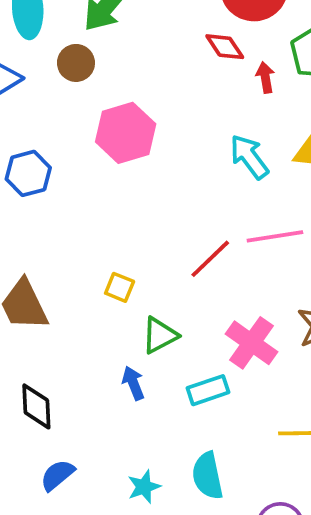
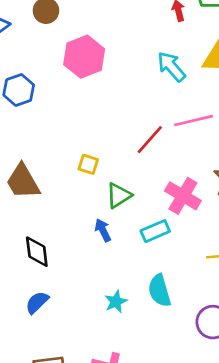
blue semicircle: (57, 475) -> (37, 302), moved

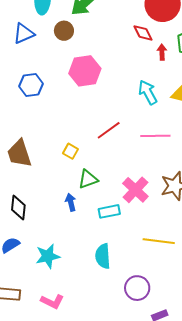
red line: (150, 140) -> (109, 130), moved
cyan star: (116, 302) -> (48, 256), moved, size x1.4

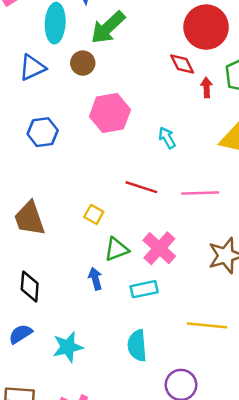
cyan arrow: (148, 92) -> (167, 138), moved, size x0.7
red line: (109, 130) -> (141, 187), turned 55
pink cross: (135, 190) -> (159, 248), moved

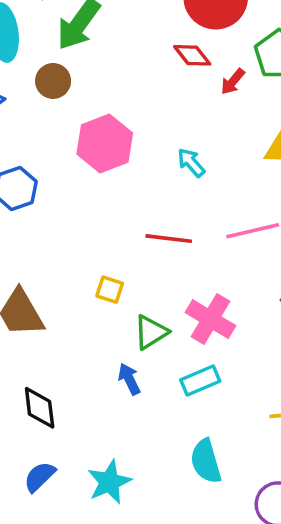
red arrow: (206, 87) -> (233, 82), turned -126

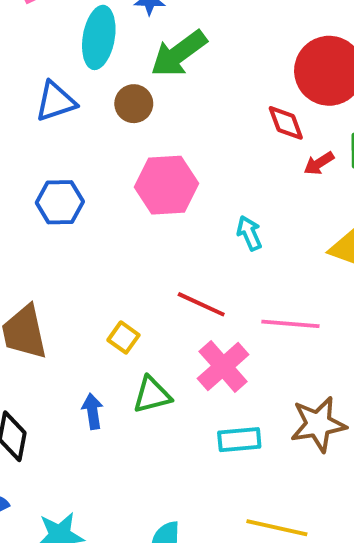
pink cross: (210, 319) -> (223, 366), moved
blue arrow: (129, 379) -> (93, 411), moved
cyan rectangle: (200, 381) -> (239, 440), moved

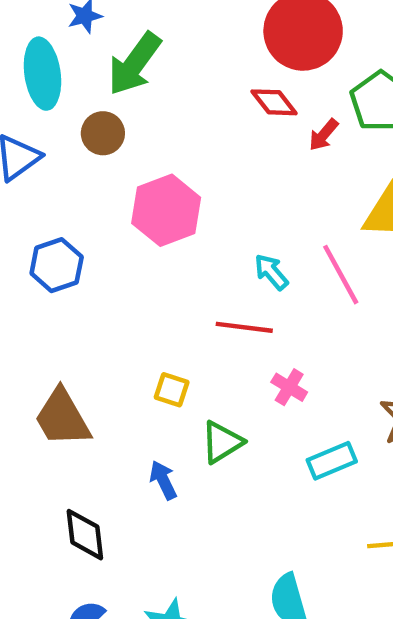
cyan arrow: (249, 233) -> (271, 272), moved
pink line: (290, 324) -> (341, 275), moved, turned 74
pink cross: (223, 366) -> (289, 387), size x0.6

